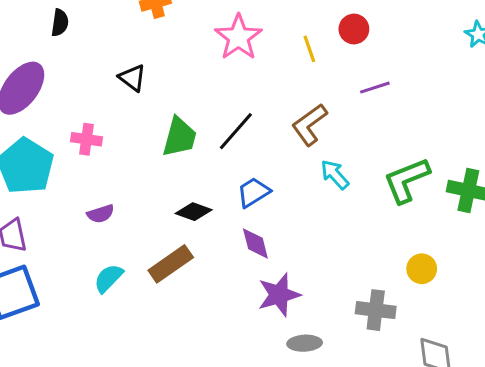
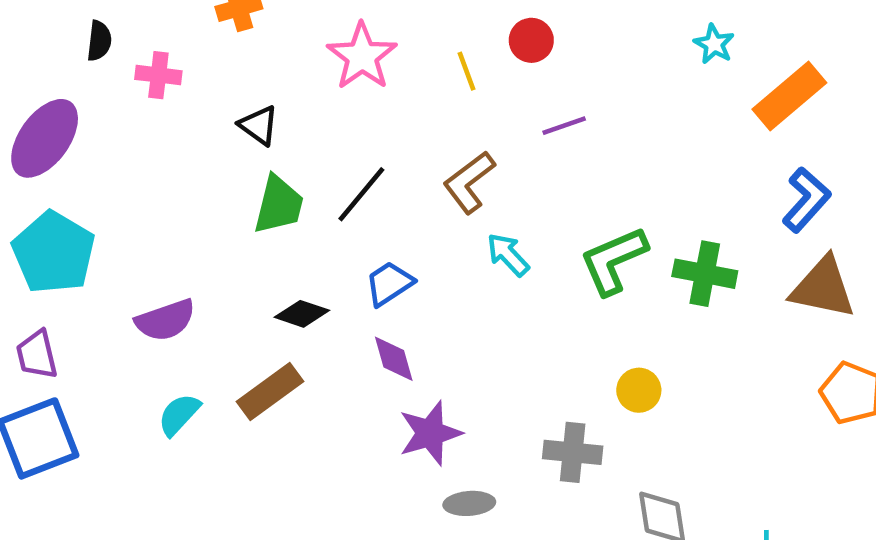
black triangle: (132, 78) -> (259, 125), moved
pink cross: (87, 139) -> (158, 75), moved
purple semicircle: (101, 214) -> (165, 320), size x1.5

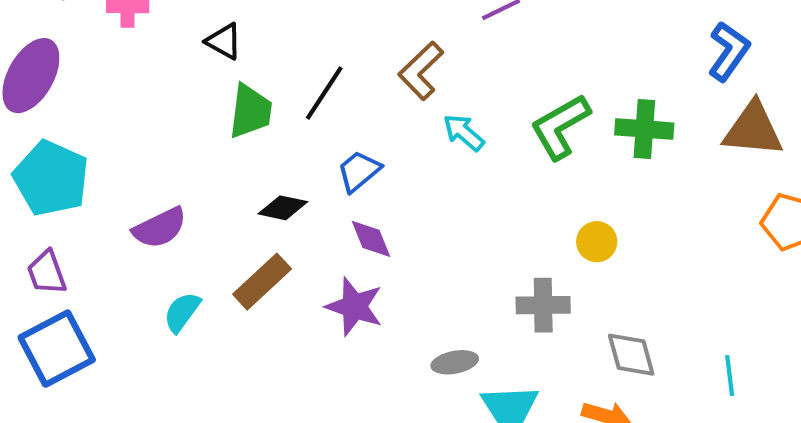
purple star: (430, 433) -> (354, 307), moved, turned -30

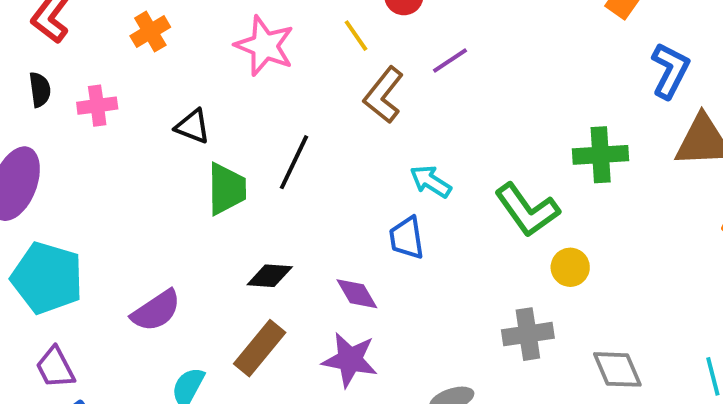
brown L-shape: (421, 71) -> (384, 95), moved
green L-shape: (560, 127) -> (527, 210), moved, turned -88
blue trapezoid: (359, 171) -> (407, 238), moved, turned -51

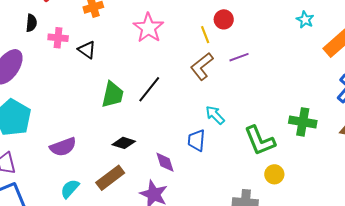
yellow line: (356, 36) -> (205, 35), moved
black triangle: (193, 126) -> (87, 50), moved

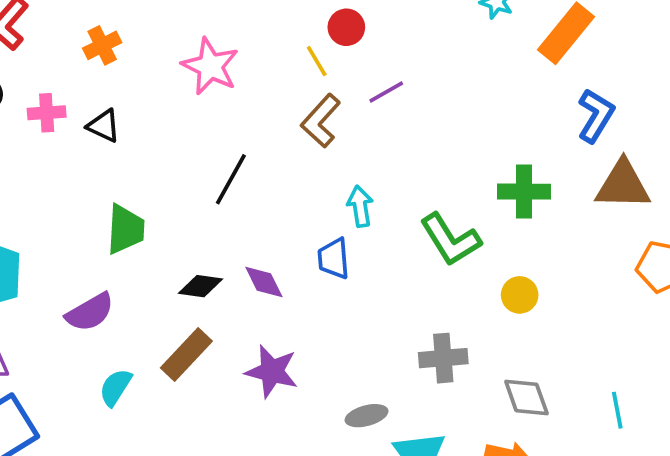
green trapezoid: (113, 95) -> (126, 229), moved
cyan arrow: (215, 115) -> (360, 206), turned 45
purple diamond: (165, 162) -> (264, 282), moved
yellow circle: (274, 174) -> (520, 295), moved

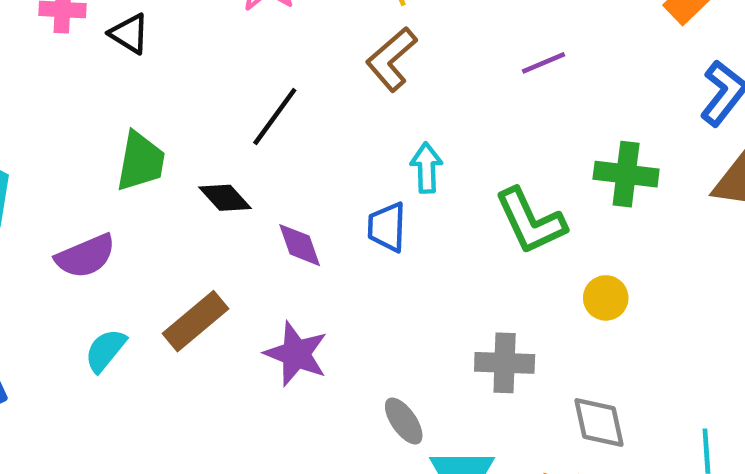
purple line: (386, 92) -> (543, 63), moved
black diamond: (201, 286) -> (225, 198), moved, turned 33
gray ellipse: (367, 416) -> (404, 421), turned 63

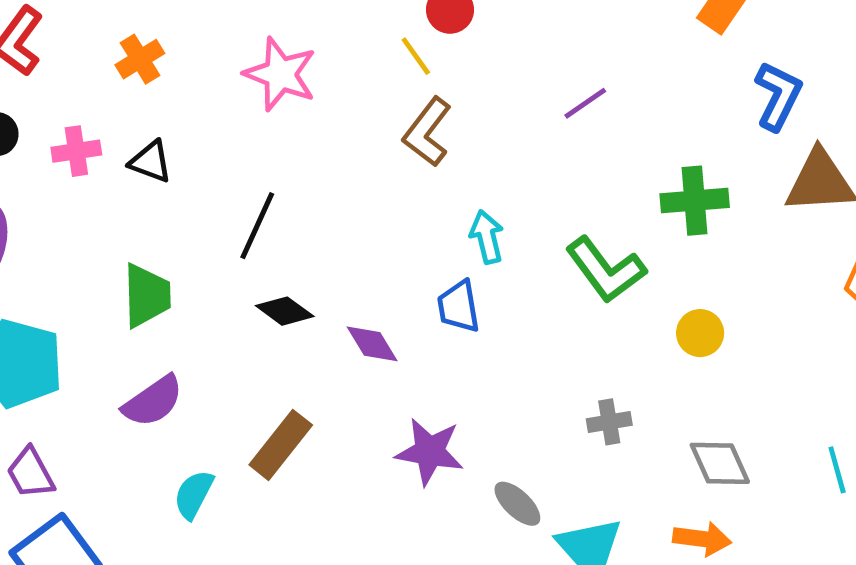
black line: (275, 116) -> (257, 226), moved
green trapezoid: (141, 161) -> (147, 296), moved
purple star: (296, 354) -> (430, 452), moved
gray cross: (505, 363) -> (609, 422), size x0.7

